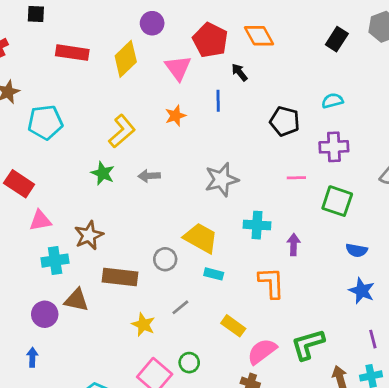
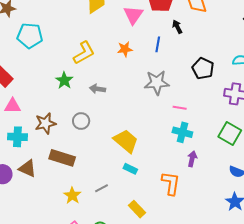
pink line: (296, 178) -> (180, 108), moved
gray star: (222, 180) -> (157, 83), moved
cyan cross: (257, 225) -> (182, 132), moved
gray circle: (165, 259) -> (81, 121), moved

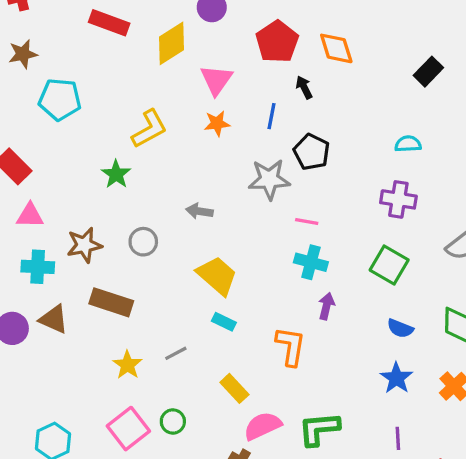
pink triangle: (133, 15) -> (216, 80), moved
black pentagon: (203, 68) -> (312, 152), moved
gray arrow: (97, 89) -> (199, 211), moved

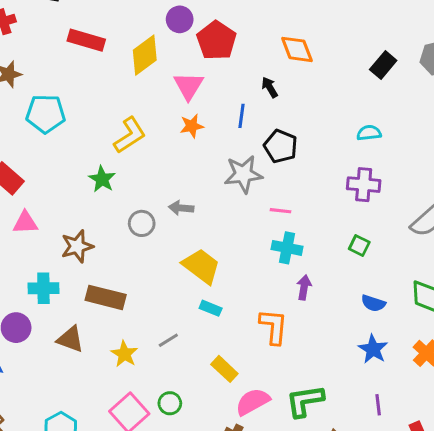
red pentagon: (277, 42) -> (216, 40), moved
gray circle: (143, 242) -> (142, 223), moved
green square: (389, 265) -> (359, 246), size x0.6
cyan cross: (38, 267) -> (43, 288), moved
brown triangle: (54, 319) -> (70, 339), moved

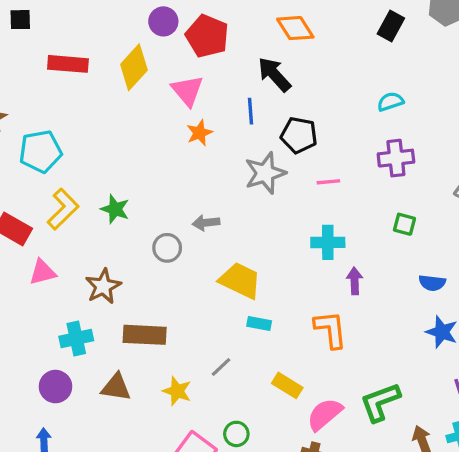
black arrow: (270, 87) -> (274, 74), size x1.6
yellow L-shape: (130, 135) -> (63, 209), moved
pink line: (281, 211) -> (328, 182), moved

